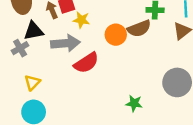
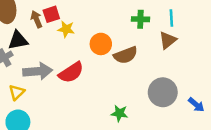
brown semicircle: (139, 28) -> (126, 55), moved
gray arrow: (65, 43) -> (38, 71), moved

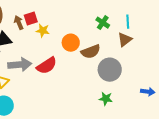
green cross: (140, 19) -> (103, 23), turned 32
gray circle: (163, 92) -> (110, 70), moved
blue arrow: (196, 105) -> (148, 92), turned -32
green star: (119, 113) -> (106, 99), moved

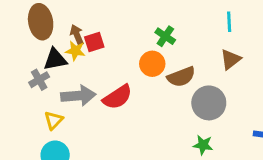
red square: (31, 19) -> (94, 42), moved
cyan line: (128, 22) -> (229, 22), moved
green cross: (103, 23) -> (165, 36), moved
yellow star: (43, 31) -> (75, 51), moved

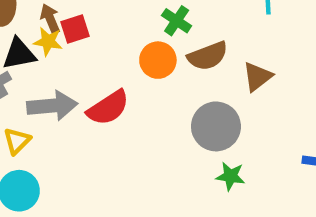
brown triangle: (231, 59) -> (257, 77), moved
brown semicircle: (181, 77) -> (208, 56), moved
gray circle: (209, 103) -> (216, 126), moved

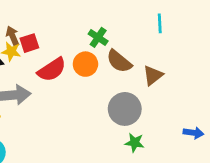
brown semicircle: (208, 56) -> (119, 61), turned 60
red semicircle: (108, 108) -> (52, 70), moved

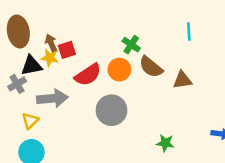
brown triangle: (153, 75) -> (182, 80), turned 30
gray circle: (125, 109) -> (111, 110), moved

